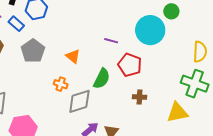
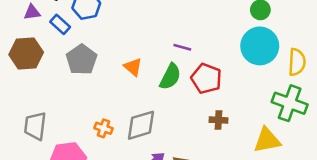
cyan circle: (150, 30) -> (260, 46), moved
green semicircle: (102, 79) -> (170, 77), moved
orange cross: (61, 84) -> (104, 128), moved

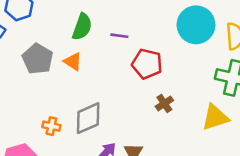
gray pentagon: (82, 60) -> (38, 59), moved
green semicircle: (170, 77) -> (82, 27), moved
brown cross: (218, 120) -> (164, 103), turned -30

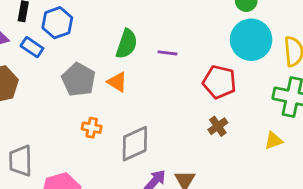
red pentagon: (147, 64) -> (219, 82), moved
yellow triangle: (215, 117) -> (274, 141), size x0.6
orange cross: (51, 126) -> (92, 128), moved

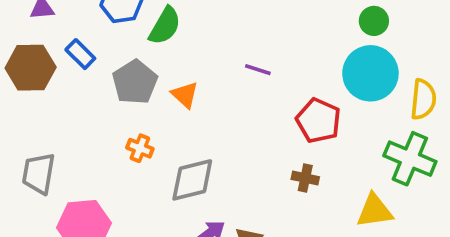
green semicircle: (127, 44) -> (165, 26), moved
blue rectangle: (32, 47) -> (80, 54), moved
brown cross: (218, 126) -> (305, 178), turned 36
yellow triangle: (274, 141) -> (374, 211), size x1.5

